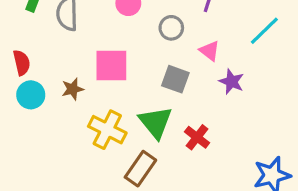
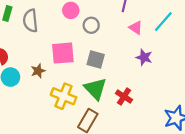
gray circle: (171, 28) -> (91, 25), moved
pink triangle: (209, 51) -> (136, 28), moved
gray square: (175, 79) -> (96, 60), moved

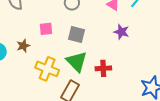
pink square: (63, 53) -> (46, 29), size x0.6
red cross: (124, 96) -> (103, 68), turned -35

